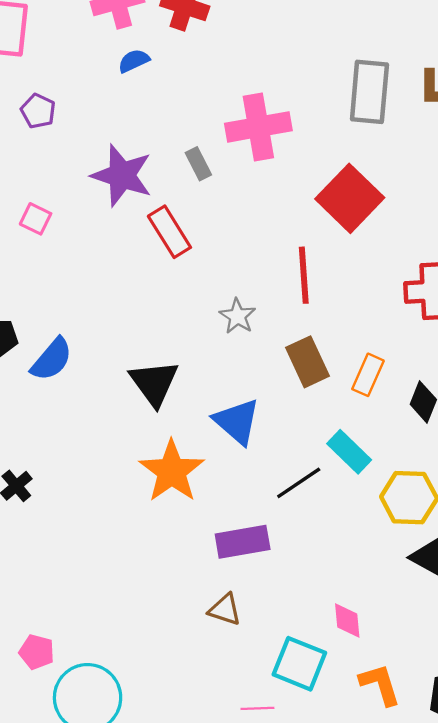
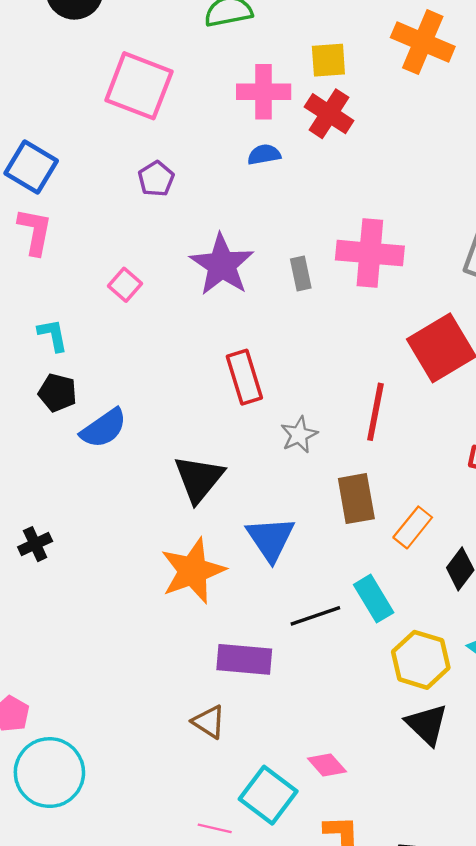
red rectangle: (169, 232) -> (244, 377), moved
pink diamond: (347, 621) -> (327, 765), turned -51

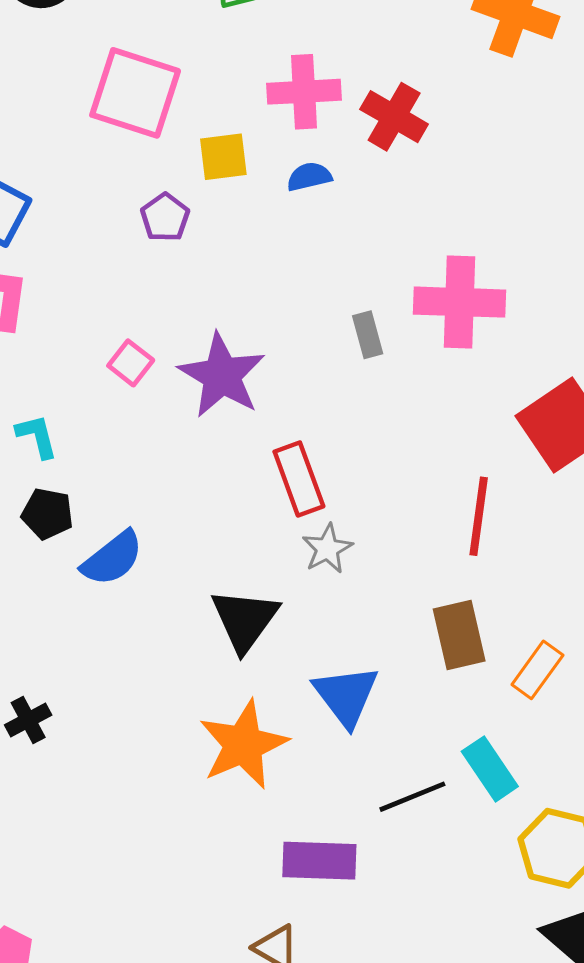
yellow square: (328, 60) -> (223, 157), moved
purple star: (222, 265) -> (222, 375), moved
gray star: (299, 435) -> (327, 549), moved

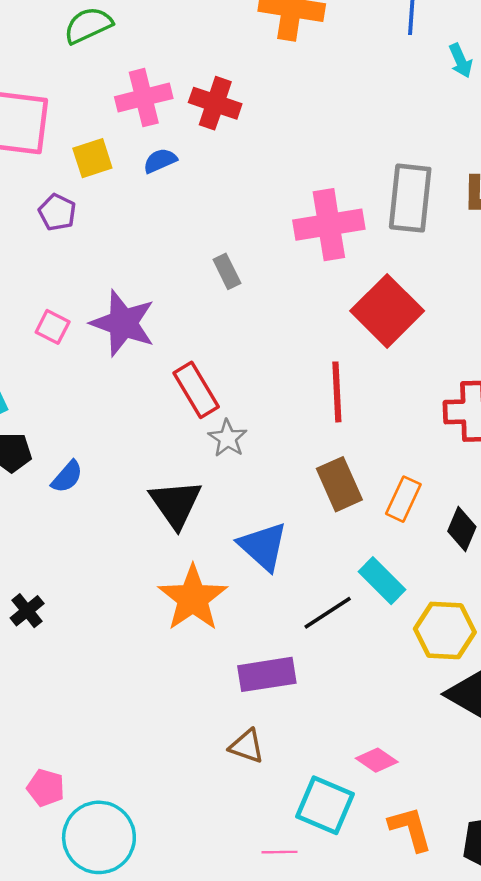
pink cross: (459, 302) -> (329, 225), moved
blue semicircle: (112, 558) -> (67, 477), size x0.7

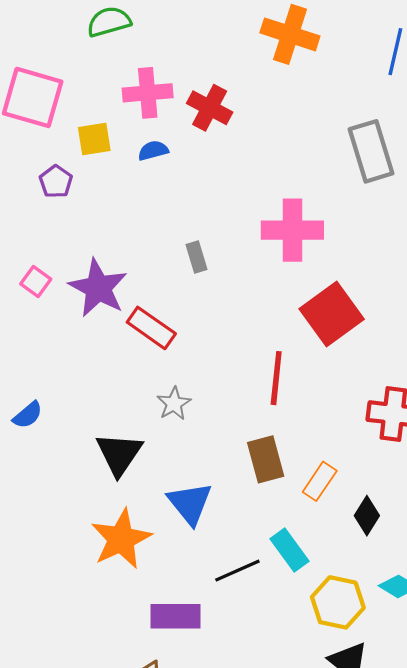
gray rectangle: (410, 198) -> (371, 151), moved, turned -32
red rectangle: (196, 390) -> (151, 328), moved, turned -33

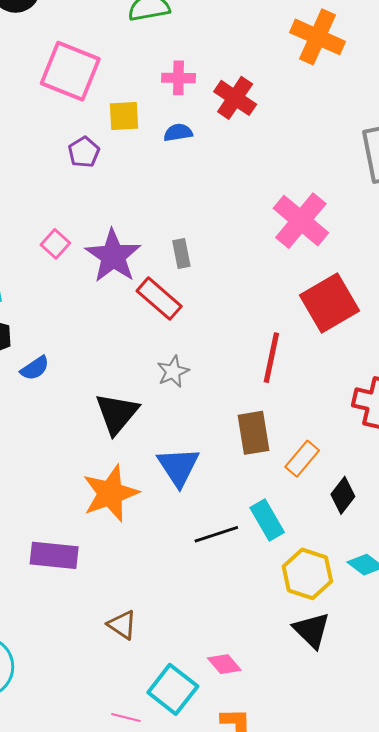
pink cross: (148, 93) -> (178, 78), size x0.7
pink cross: (292, 230) -> (301, 221), turned 34
gray rectangle: (196, 257) -> (181, 253), moved
purple rectangle: (176, 616) -> (54, 555), moved

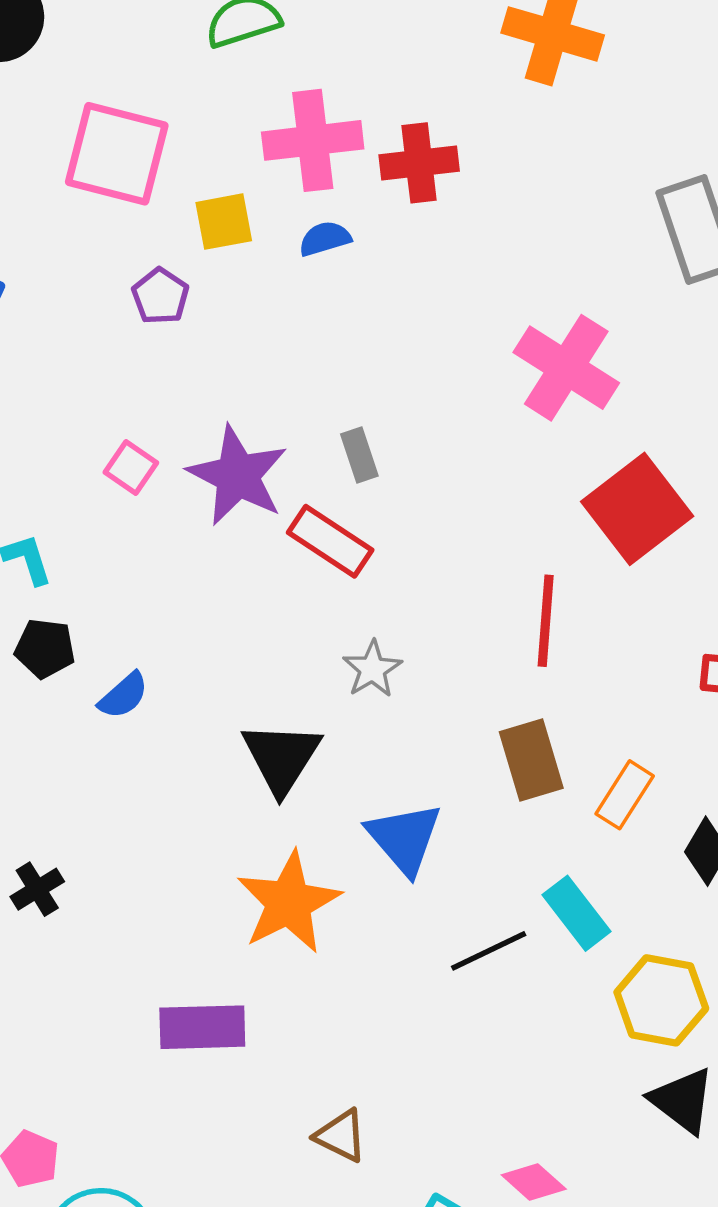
pink cross: (178, 78) -> (313, 140), size x1.6
red cross: (235, 98) -> (419, 163), turned -33

